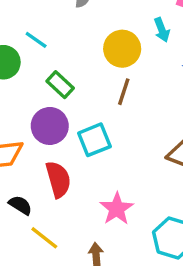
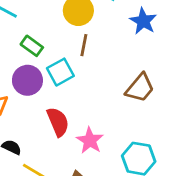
cyan square: (94, 140) -> (60, 72), moved
red semicircle: (58, 179) -> (58, 122), moved

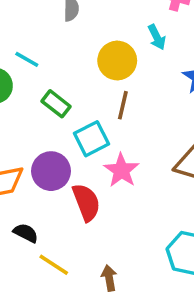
purple circle: (27, 80) -> (51, 171), moved
pink star: (90, 141) -> (121, 170), moved

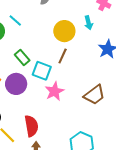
green rectangle: (56, 104) -> (22, 57), moved
cyan square: (92, 139) -> (42, 71), turned 36
red semicircle: (86, 202) -> (31, 126), moved

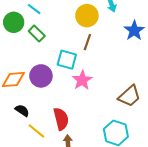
green rectangle: (22, 57) -> (37, 33), moved
brown trapezoid: (94, 95) -> (129, 96), moved

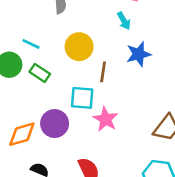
yellow circle: (87, 16) -> (79, 47), moved
blue star: (134, 31) -> (139, 54), moved, turned 30

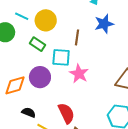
yellow circle: (79, 47) -> (46, 20), moved
green rectangle: (40, 73) -> (37, 44), moved

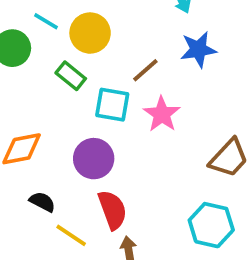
brown line: (77, 37) -> (145, 70), turned 35
pink star: (79, 74) -> (162, 114), moved
purple circle: (40, 77) -> (94, 159), moved

